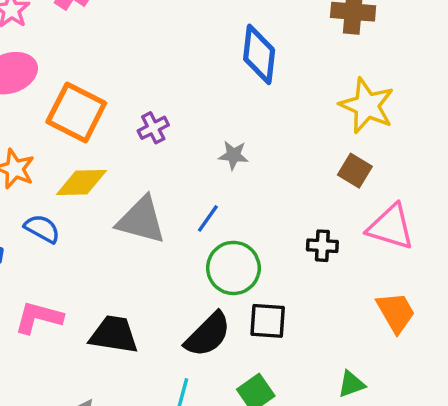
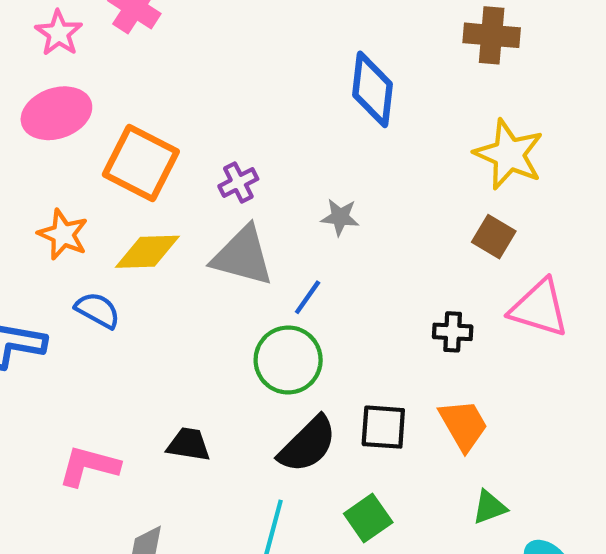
gray triangle: (141, 220) -> (243, 256), moved
green circle: (233, 268) -> (288, 360), moved
orange trapezoid: (396, 312) -> (463, 425), moved
pink L-shape: (39, 317) -> (89, 466), moved
black trapezoid: (114, 335) -> (189, 444), size x0.7

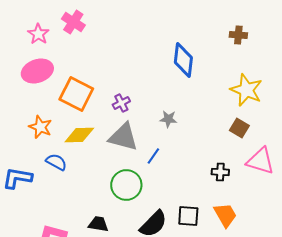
brown cross: (492, 35) -> (238, 35), size x0.7
green circle: (288, 360) -> (126, 185), moved

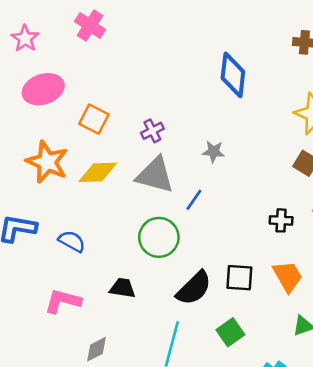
pink star: (38, 34) -> (25, 39), moved
orange square: (76, 94) -> (94, 119), size x0.7
orange star: (40, 127) -> (47, 162), size x1.4
blue semicircle: (56, 162) -> (72, 241), moved

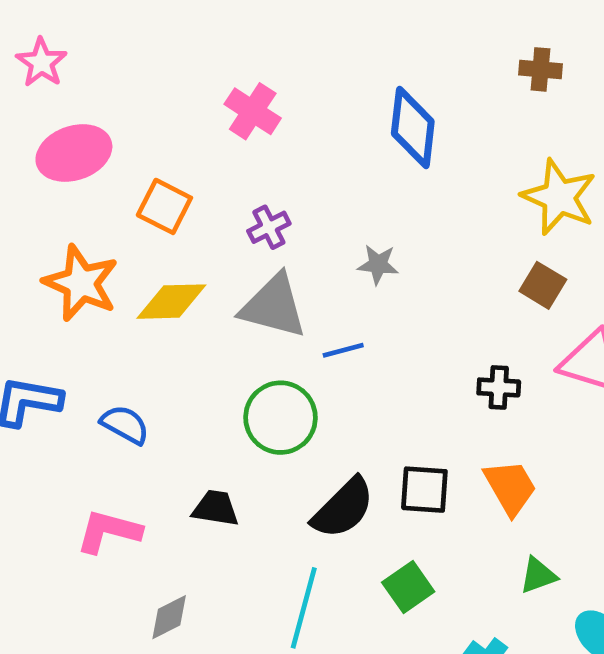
pink cross: (90, 26) -> (253, 111), moved
blue line: (194, 200) -> (343, 350), turned 40

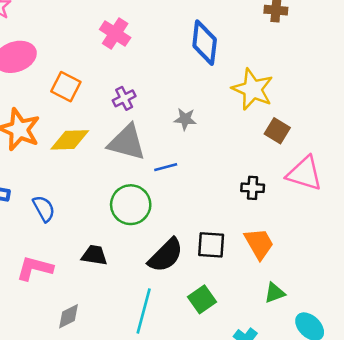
yellow star: (559, 197) -> (253, 89), moved
blue semicircle: (125, 425) -> (44, 209), turned 32

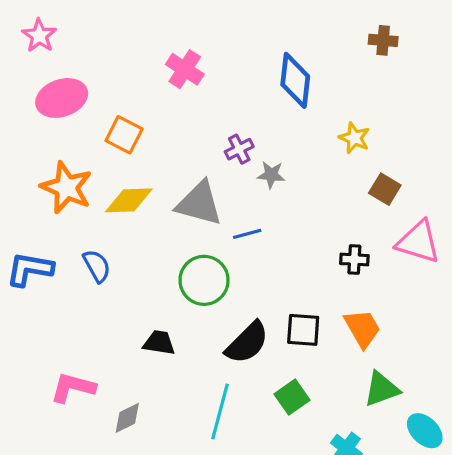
yellow star: (253, 89) -> (354, 138), size x0.6
purple cross: (124, 98) -> (239, 149), moved
blue semicircle: (44, 209) -> (97, 266), moved
pink L-shape: (35, 268) -> (73, 387), moved
green triangle: (275, 293) -> (382, 389), size x1.4

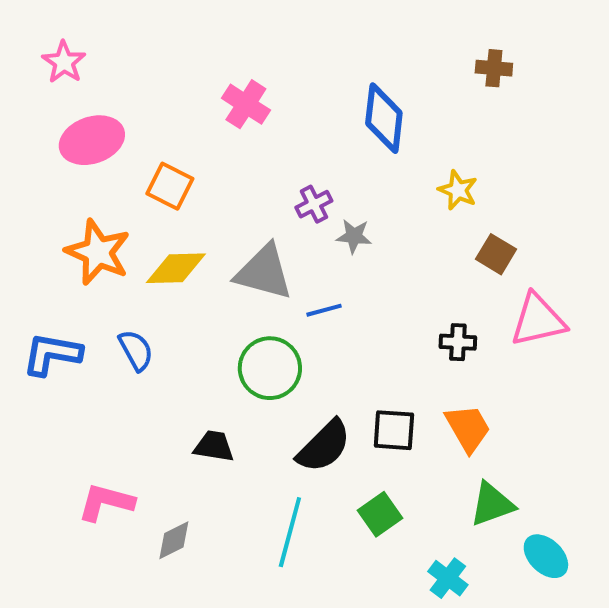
pink triangle: (418, 242) -> (538, 320), turned -30

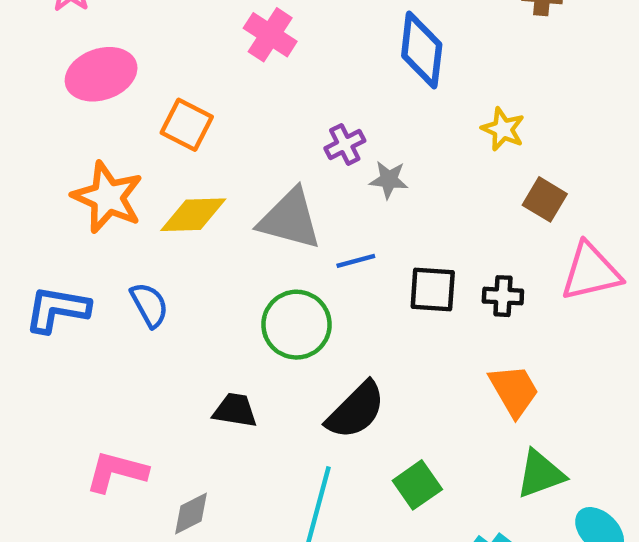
black square: (394, 430) -> (433, 289), moved

